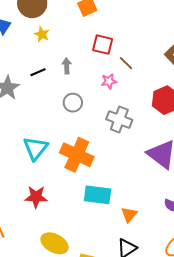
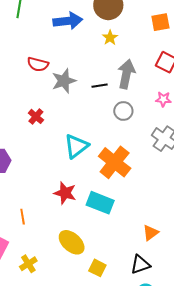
gray arrow: (67, 66) -> (126, 74), size x1.8
black line: (38, 72) -> (100, 86), moved
cyan rectangle: (98, 195) -> (100, 203), moved

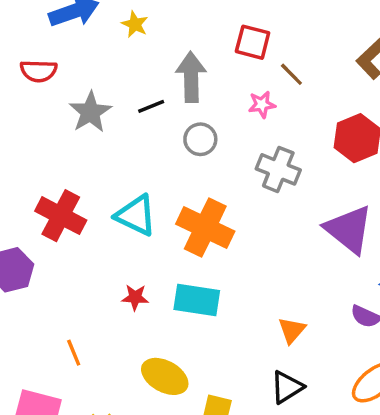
yellow star: (110, 38) -> (135, 24), moved
red semicircle: (38, 64) -> (39, 71), moved
red cross: (36, 116) -> (61, 216), moved, size x1.8
cyan triangle: (76, 146) -> (136, 215), turned -44
red star: (65, 193) -> (135, 297), size x0.7

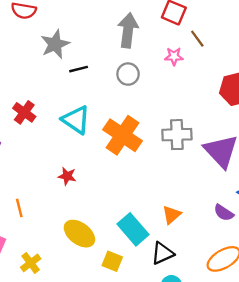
black line: (151, 106) -> (79, 69), moved
gray cross: (278, 169) -> (177, 135), moved, turned -32
red cross: (61, 216) -> (24, 112), size x0.7
cyan rectangle: (197, 300) -> (133, 229), moved, turned 32

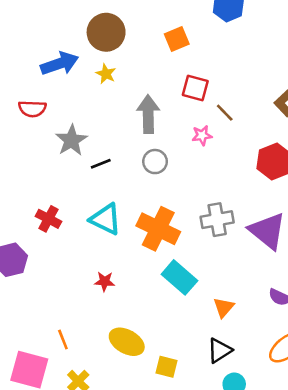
orange line: (19, 208) -> (63, 340), moved
cyan rectangle: (133, 229) -> (179, 277), moved

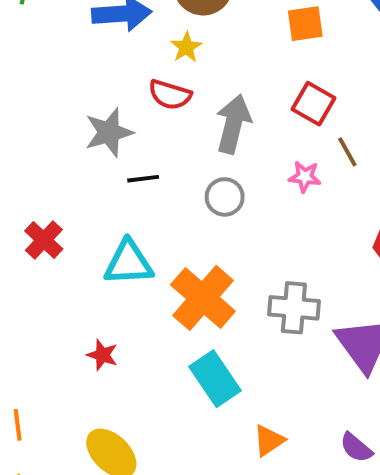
red semicircle: (32, 109) -> (170, 95), moved
cyan triangle: (106, 219) -> (128, 263), turned -44

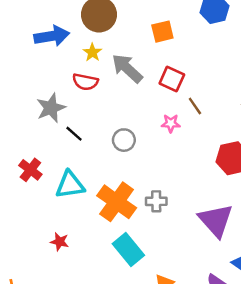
gray arrow: (233, 124) -> (127, 68), moved, turned -56
black line: (143, 179) -> (74, 134), turned 54
red cross: (44, 240) -> (30, 170), moved
gray cross: (294, 308) -> (156, 201), moved, size x0.7

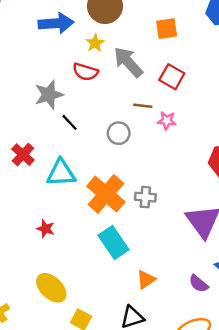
brown line: (195, 106) -> (143, 106), moved, turned -54

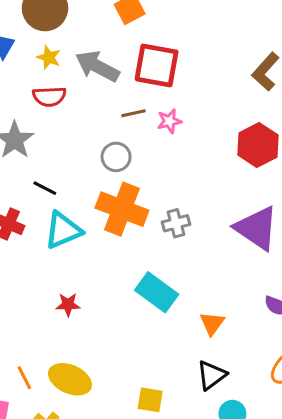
red square: (172, 77) -> (157, 65), size x1.4
black line: (70, 122) -> (45, 188), moved
orange cross: (106, 194) -> (122, 209), moved
yellow ellipse: (51, 288) -> (70, 379), moved

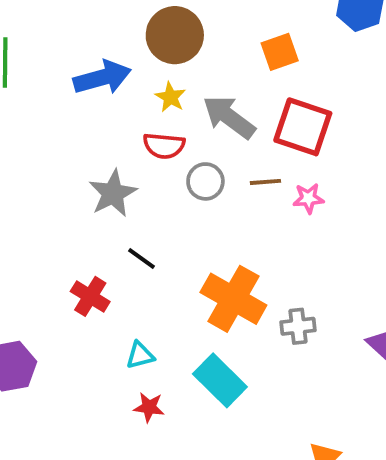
gray circle: (116, 157) -> (205, 181), moved
cyan triangle: (63, 230) -> (140, 355), moved, size x0.6
cyan rectangle: (157, 292) -> (220, 380), moved

